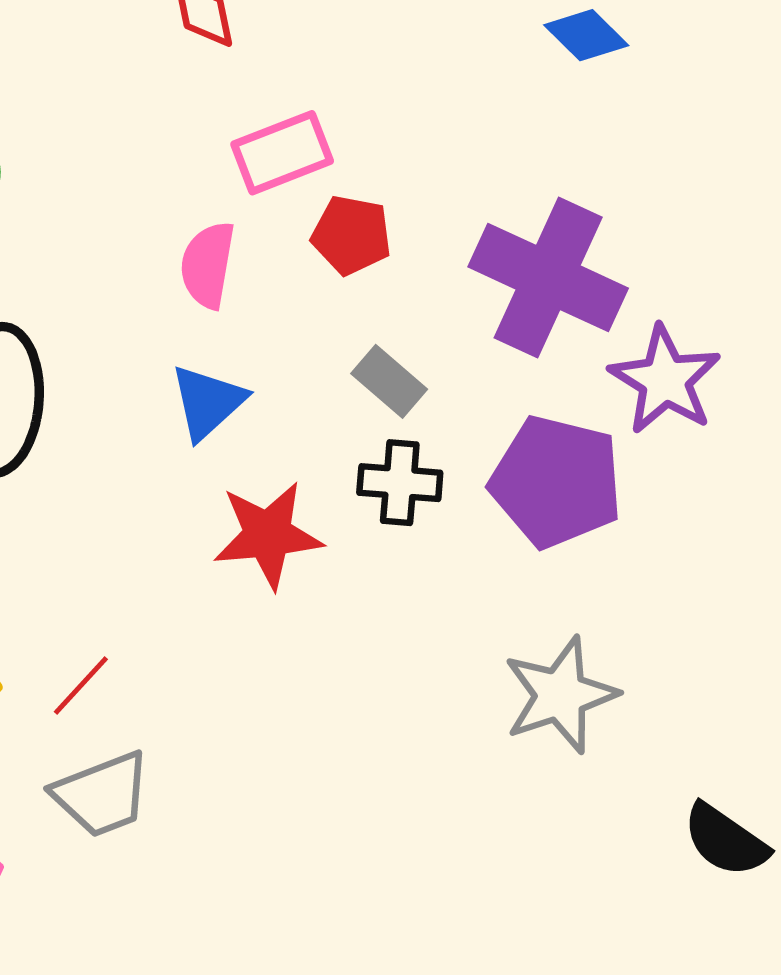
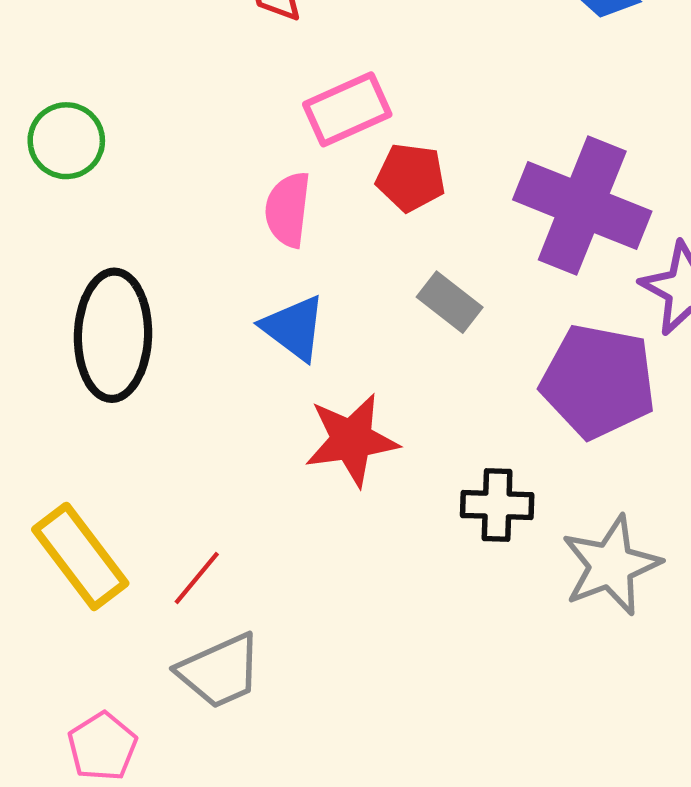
blue triangle: (208, 402) -> (294, 328), turned -38
black cross: (400, 483) -> (497, 505), moved

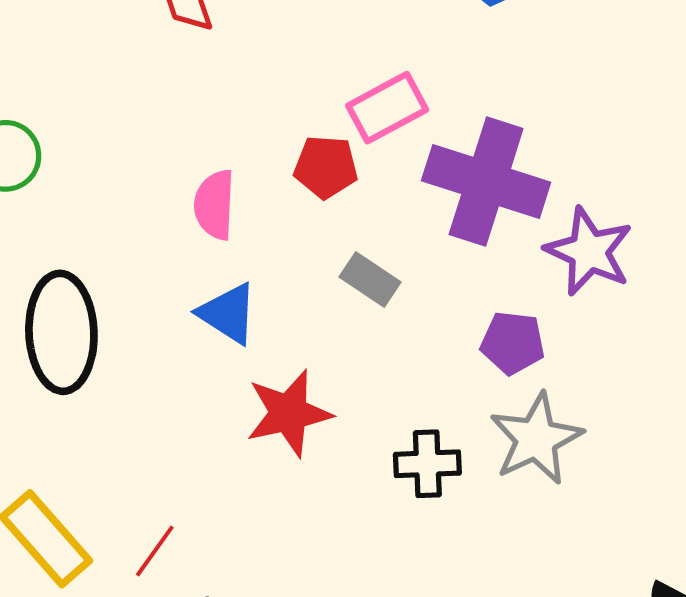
pink rectangle: (347, 109) -> (387, 108), moved
purple pentagon: (598, 381) -> (513, 343), size x0.6
gray star: (611, 565) -> (536, 439), moved

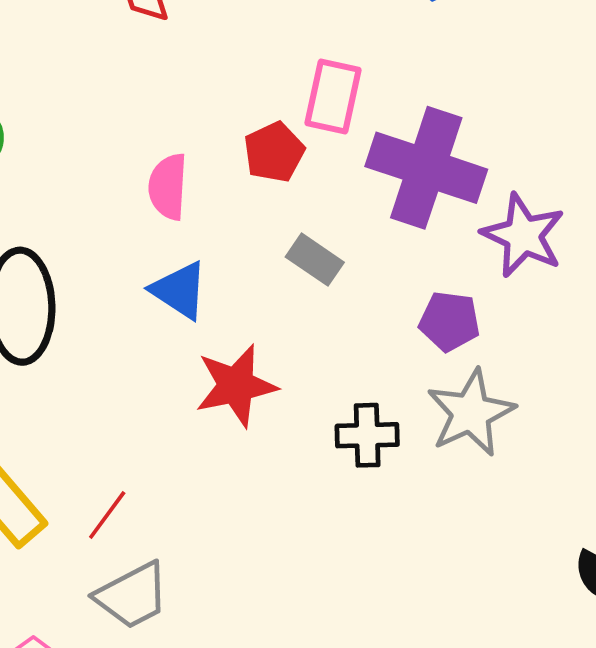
pink rectangle: (387, 108) -> (333, 96), turned -50
red pentagon: (326, 167) -> (274, 152), turned -30

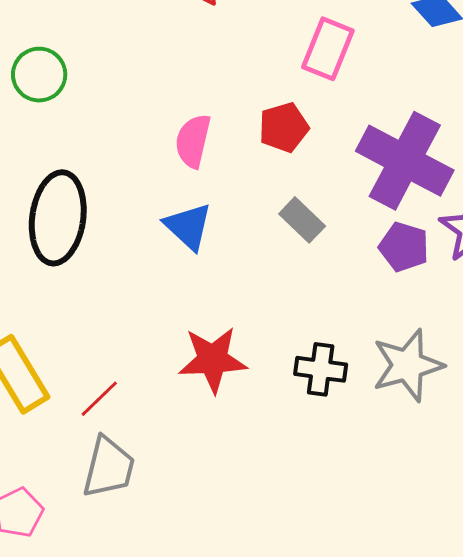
pink rectangle: (333, 96) -> (328, 49), moved
purple pentagon: (450, 321) -> (404, 247), moved
red star: (236, 386) -> (213, 360), moved
gray trapezoid: (132, 596) -> (109, 467), turned -58

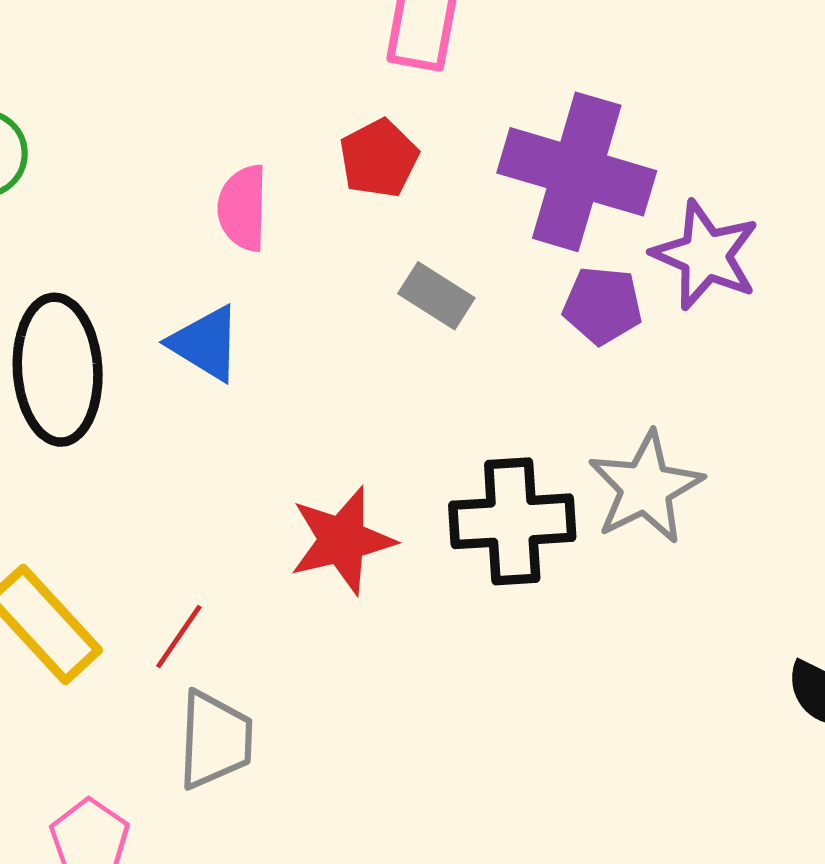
blue triangle: (188, 226) -> (205, 343), moved
black cross: (321, 369) -> (512, 521), size x1.5

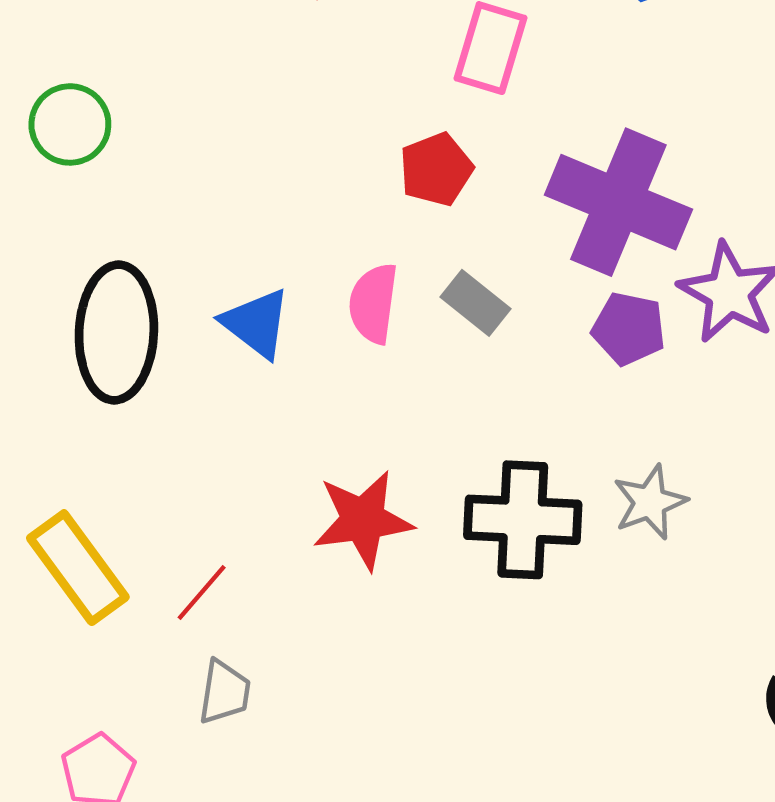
pink semicircle: (243, 208) -> (373, 303), moved
gray star: (646, 488) -> (650, 502), size x0.7
gray trapezoid: (215, 740) -> (224, 692), size x0.7

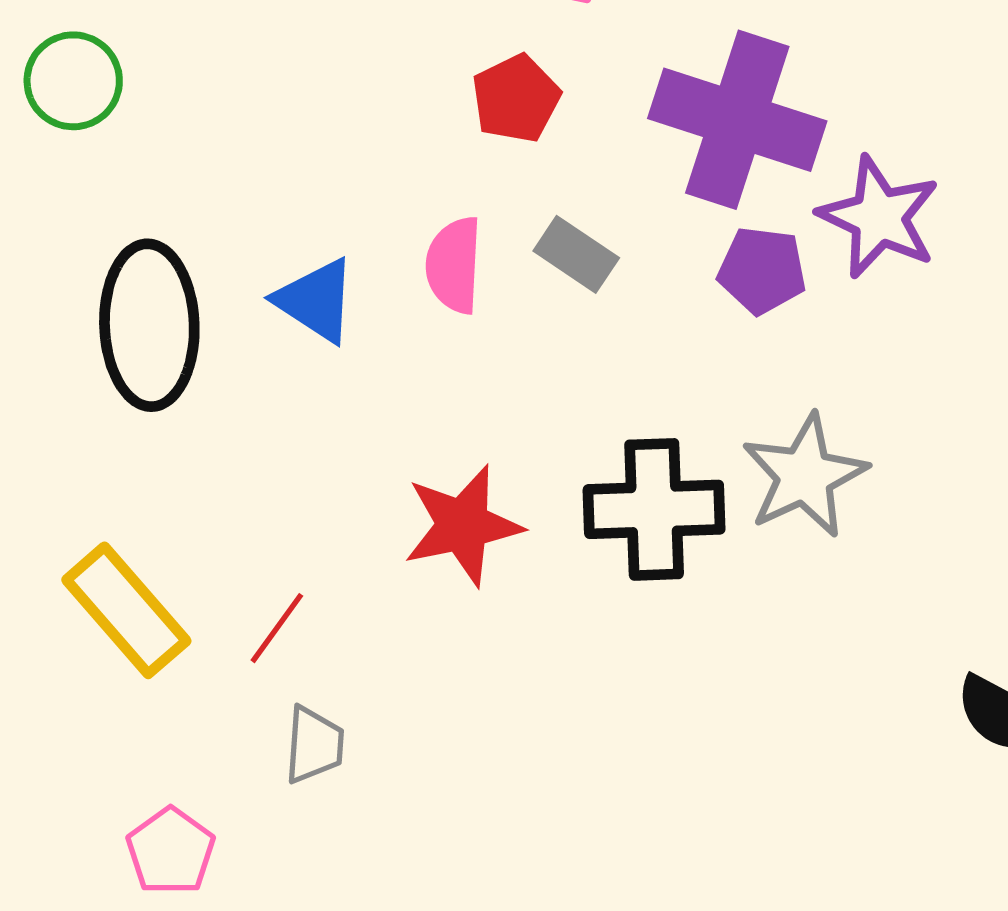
gray star: (650, 502) -> (805, 476), size x1.4

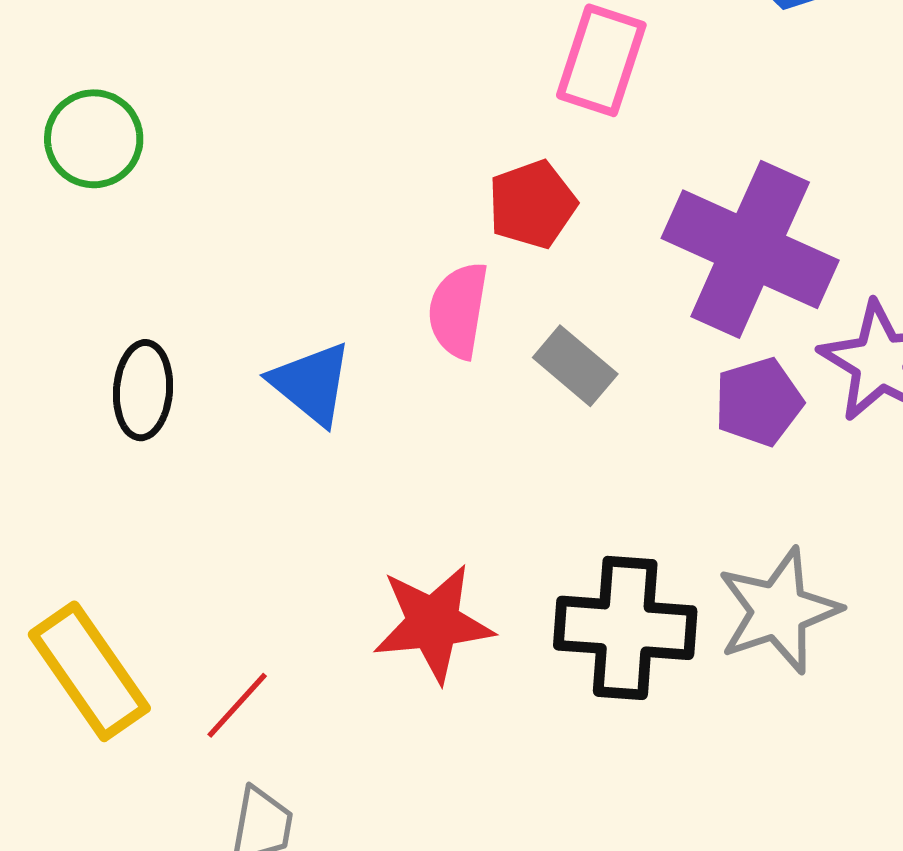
pink semicircle: (454, 265) -> (458, 310), moved
purple pentagon: (762, 270) -> (758, 402), turned -30
black ellipse: (149, 325) -> (143, 390), size x0.6

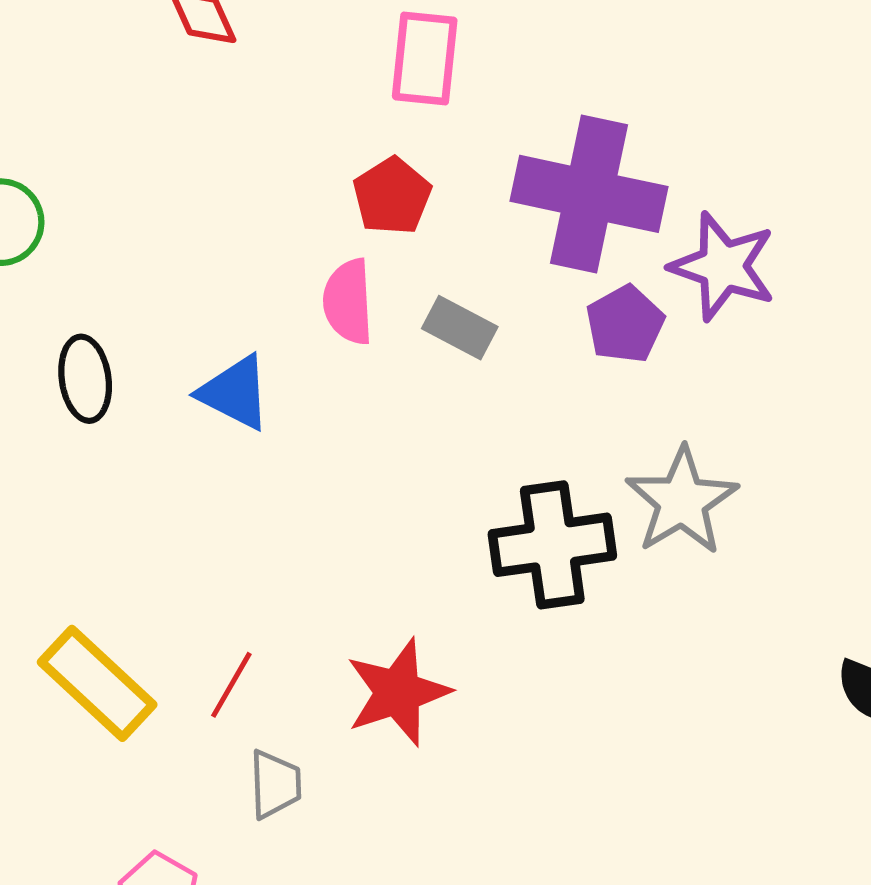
black ellipse: (143, 390) -> (85, 379), moved
red star: (433, 623) -> (398, 692), moved

